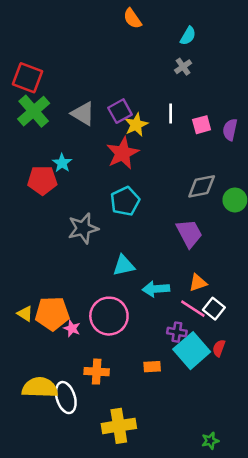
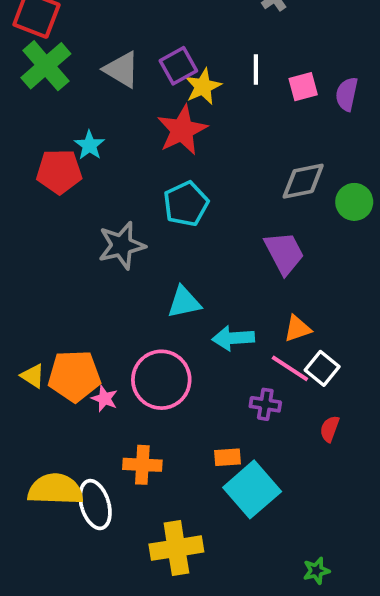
cyan square: (192, 351) -> (252, 489), moved

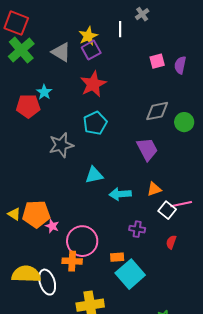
white line: (256, 69) -> (120, 29), moved
yellow star: (203, 87) -> (88, 36), moved
pink line: (290, 368) -> (181, 204), moved, turned -45
pink circle: (161, 380) -> (82, 241), moved

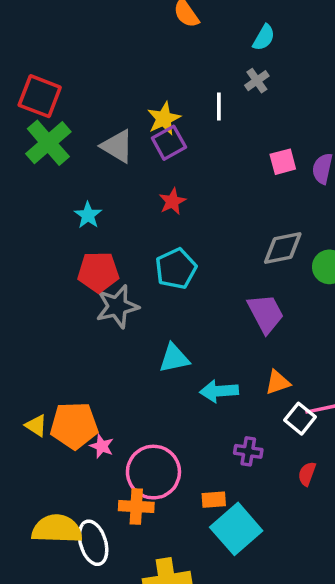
red star: (93, 84) -> (172, 201), size x0.6
red pentagon: (28, 106) -> (98, 272), moved

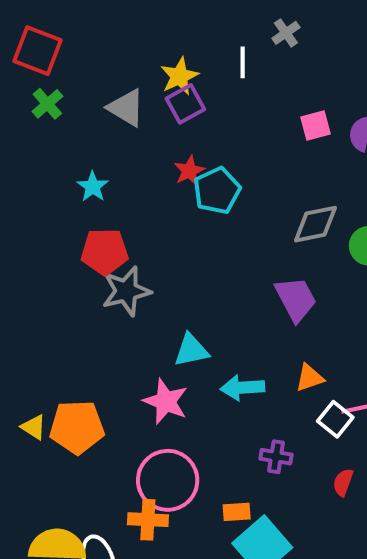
green cross: (48, 143) -> (47, 104), size x0.6
cyan pentagon: (176, 269) -> (217, 191), moved
pink star: (102, 446) -> (166, 401), moved, size x1.6

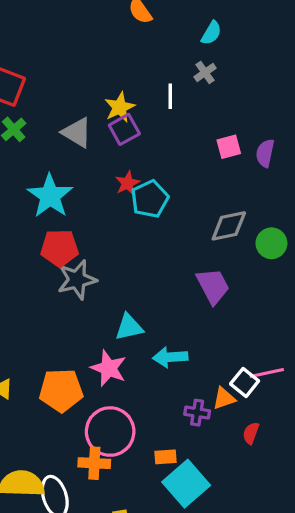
cyan star: (93, 187) -> (50, 196), size x1.8
orange triangle: (310, 378) -> (224, 398), moved
orange pentagon: (77, 427) -> (61, 390), moved

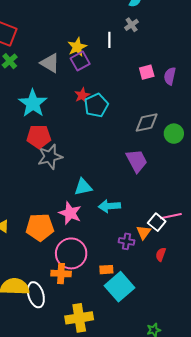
orange triangle: (224, 398) -> (144, 232), turned -35

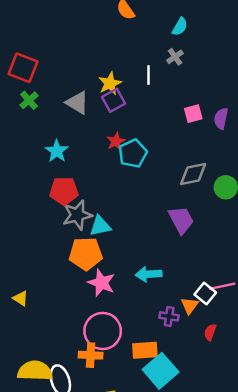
cyan star: (33, 103) -> (57, 151), size x0.7
cyan triangle: (83, 187) -> (100, 226), moved
orange pentagon: (40, 227) -> (86, 254), moved
orange rectangle: (106, 270) -> (145, 350), size x1.5

